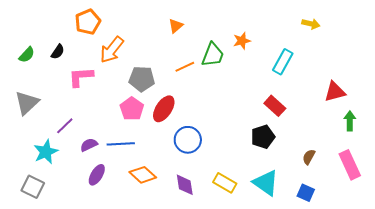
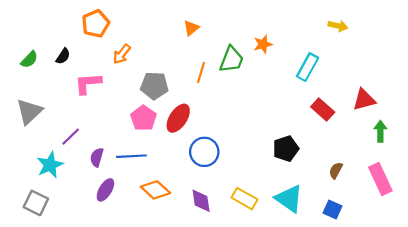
orange arrow: (112, 50) -> (122, 54), size x0.7
orange line: (185, 67) -> (201, 73), turned -48
red rectangle: (275, 106) -> (323, 109), moved
purple semicircle: (89, 145) -> (97, 157), turned -48

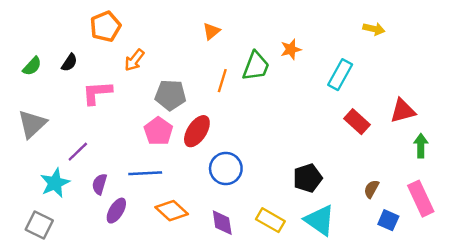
black pentagon: (286, 149) -> (308, 178), moved
purple semicircle: (97, 157) -> (99, 184), moved
blue square: (333, 209) -> (388, 220), moved

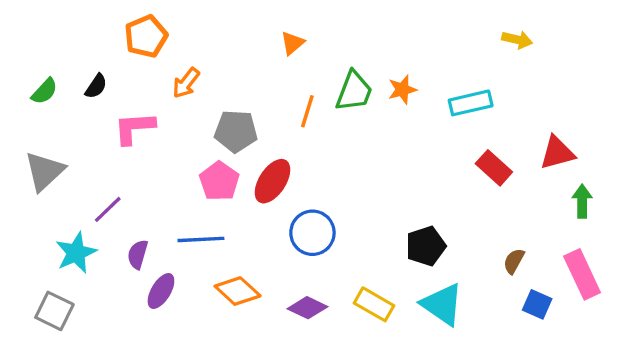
orange star: (291, 49) -> (402, 90), moved
cyan rectangle: (340, 75) -> (471, 103), turned 48
purple diamond: (222, 223) -> (307, 308), turned -56

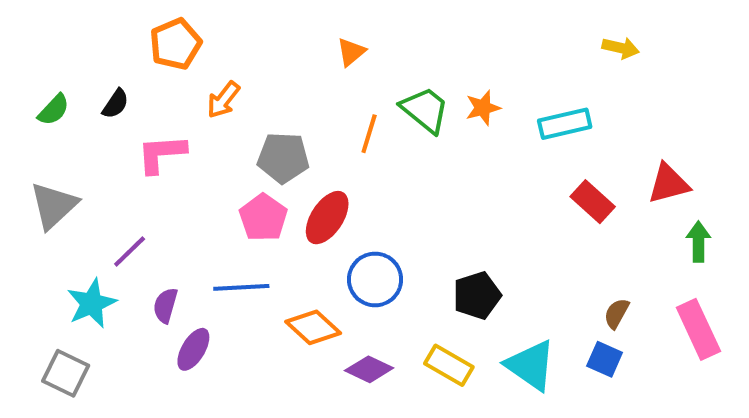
green trapezoid: (354, 91) -> (425, 110), turned -72
black pentagon: (426, 246) -> (477, 295), moved
orange diamond: (238, 291) -> (313, 327), moved
blue square: (537, 304) -> (605, 359), moved

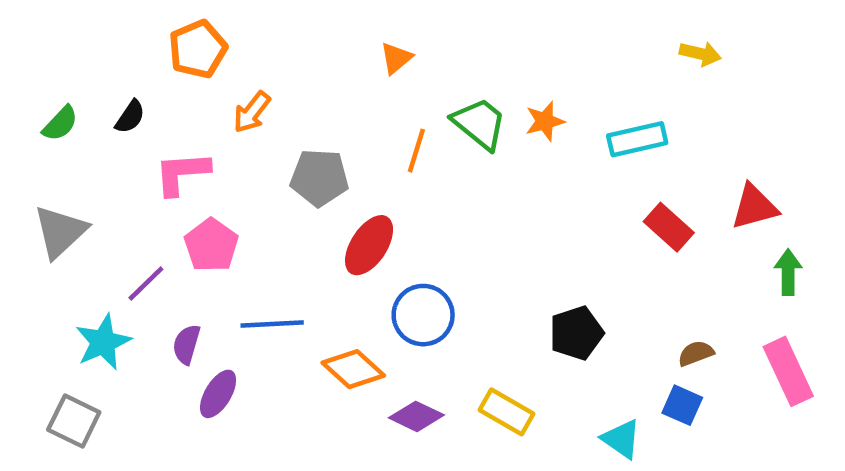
pink pentagon: (263, 218) -> (211, 245), moved
black pentagon: (477, 295) -> (576, 333), moved
brown semicircle: (617, 313) -> (696, 353), turned 40
cyan triangle: (531, 365) -> (621, 439), moved, size x0.7

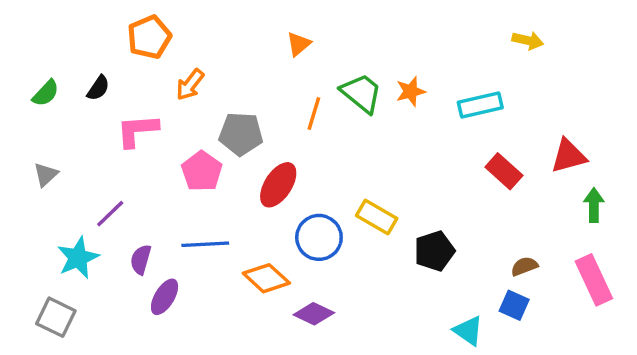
gray triangle: (60, 232) -> (46, 175), size x0.6
pink pentagon: (211, 245) -> (202, 171), moved
yellow rectangle: (506, 412) -> (377, 217), moved

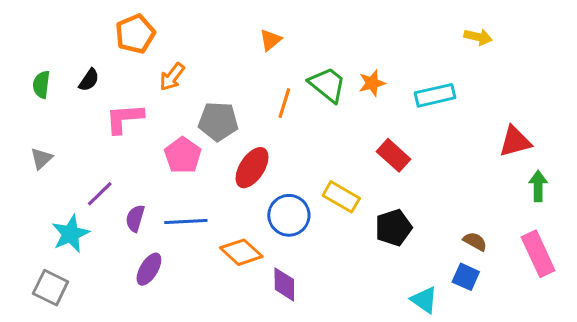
green semicircle: (46, 93) -> (41, 85), turned 144
red rectangle: (504, 171) -> (393, 155), moved
purple semicircle: (141, 259) -> (135, 218), moved
brown semicircle: (524, 266) -> (475, 241), turned 50
purple diamond: (314, 314) -> (284, 284), turned 64

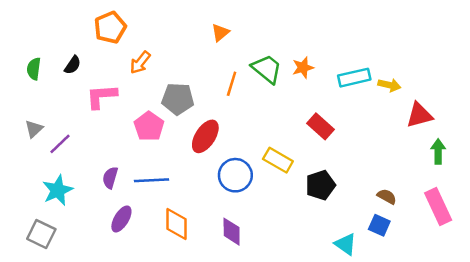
yellow arrow: (478, 37) -> (389, 85), moved
purple line: (100, 194) -> (60, 144), moved
orange diamond: (241, 252) -> (177, 224), moved, turned 48

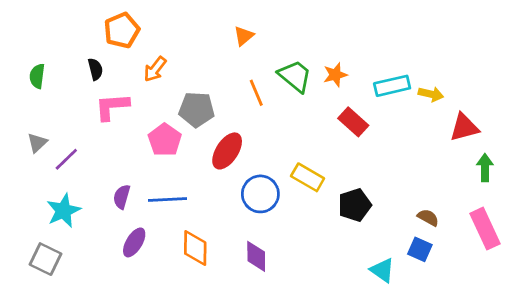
black semicircle: (73, 65) -> (95, 69), moved, turned -48
orange line: (232, 84) -> (256, 93), turned -40
red rectangle: (320, 126) -> (353, 122), moved

